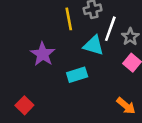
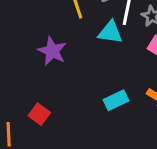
cyan rectangle: (77, 75) -> (116, 100), moved

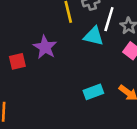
red square: (39, 114) -> (17, 61), moved, turned 35

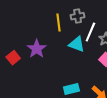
red square: (17, 61) -> (13, 58), turned -32

